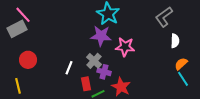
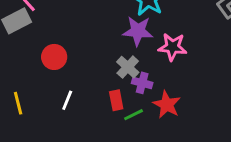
red circle: (28, 60) -> (54, 57), moved
white line: (69, 68) -> (67, 100), moved

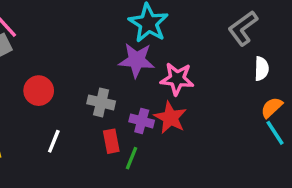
gray cross: (128, 67) -> (101, 102), moved, turned -30
red star: (167, 105) -> (170, 118), moved
green line: (134, 115) -> (131, 158), turned -42

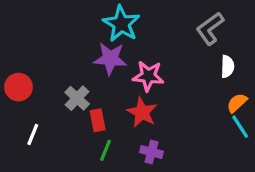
gray cross: (101, 102) -> (77, 98), turned 30
purple cross: (142, 121) -> (151, 152), moved
red rectangle: (111, 141) -> (98, 120), moved

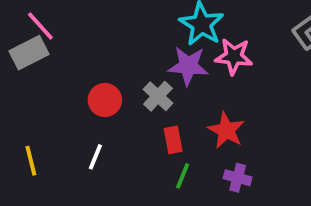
pink star: (148, 76) -> (234, 56), moved
red circle: (18, 87) -> (105, 100), moved
gray cross: (77, 98) -> (158, 96), moved

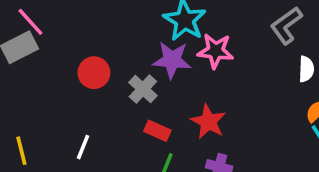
red circle: (105, 100) -> (94, 73), moved
red rectangle: (173, 140) -> (157, 131), turned -55

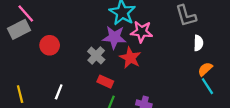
gray L-shape: (286, 25) -> (186, 16), turned -70
red circle: (94, 73) -> (50, 45), moved
red star: (208, 122) -> (130, 58), moved

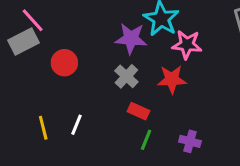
purple star: (114, 37) -> (131, 38), moved
red star: (130, 58) -> (172, 79), turned -30
yellow line: (20, 94) -> (43, 128), moved

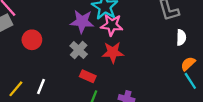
pink star: (187, 45) -> (112, 25), moved
yellow line: (43, 128) -> (16, 89), turned 54

